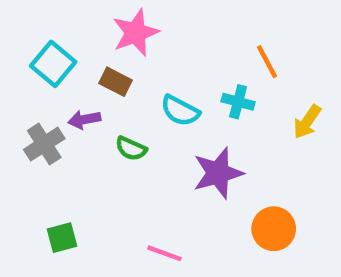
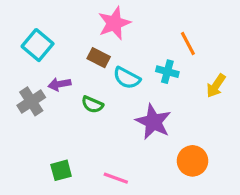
pink star: (136, 33) -> (114, 23), moved
brown rectangle: (115, 82) -> (99, 58), moved
purple star: (218, 173) -> (153, 122), turned -30
green square: (62, 238) -> (61, 170), moved

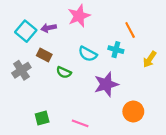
brown rectangle: (99, 58) -> (44, 55), moved
purple arrow: (59, 84) -> (49, 28), moved
purple star: (153, 122) -> (106, 84), turned 30

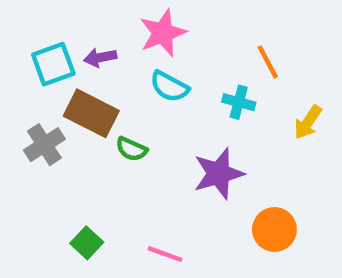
cyan square: (26, 31) -> (53, 64), turned 30
cyan semicircle: (88, 54) -> (169, 87), moved
brown rectangle: (44, 55) -> (91, 113), size x1.6
green square: (42, 118) -> (87, 243), turned -32

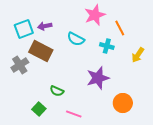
pink star: (163, 33) -> (95, 15), moved
green semicircle: (131, 149) -> (57, 91), moved

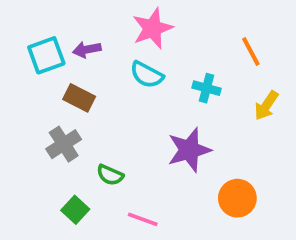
pink star: (95, 15) -> (152, 28), moved
orange line: (120, 28) -> (251, 51), moved
brown rectangle: (41, 51) -> (79, 98), size x0.7
gray cross: (20, 65) -> (64, 144), moved

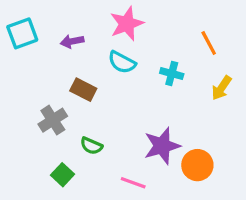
cyan square: (46, 55) -> (22, 33), moved
brown rectangle: (79, 98) -> (83, 90), moved
purple star: (189, 150) -> (162, 146), moved
pink line: (143, 219) -> (133, 183), moved

